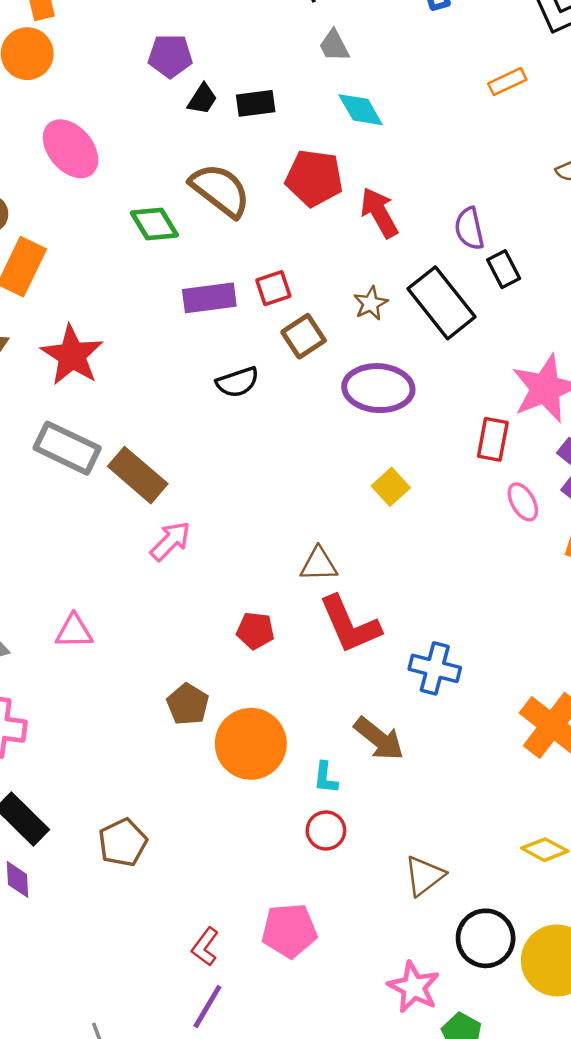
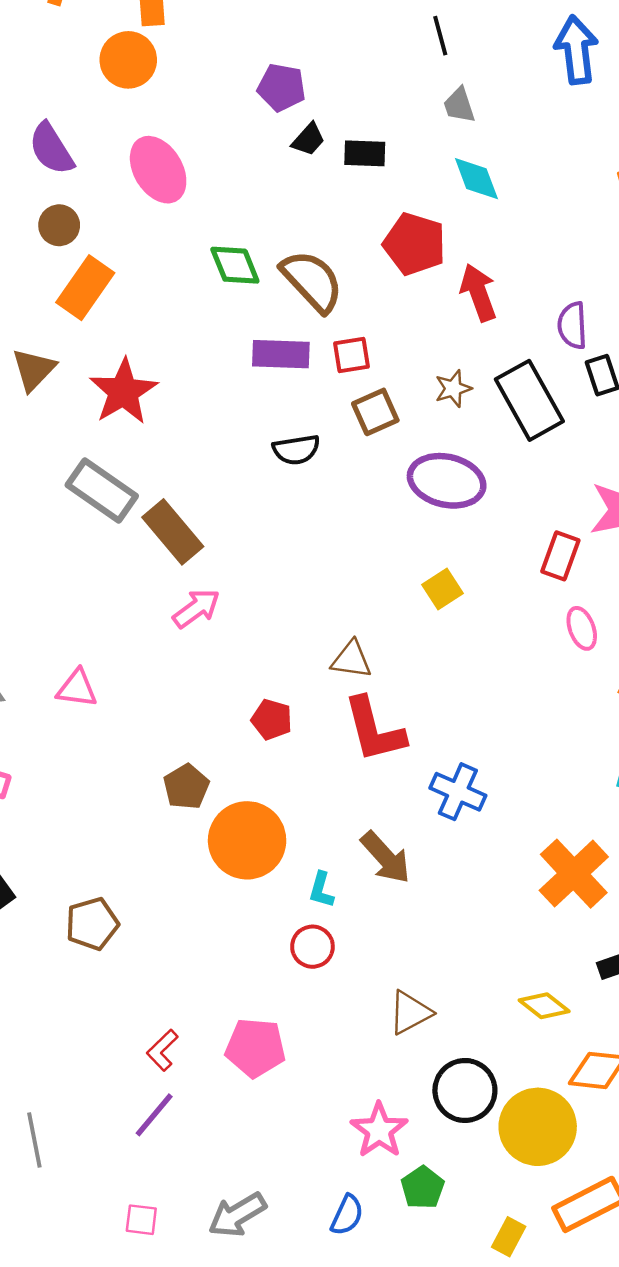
brown semicircle: (220, 190) -> (312, 281), moved

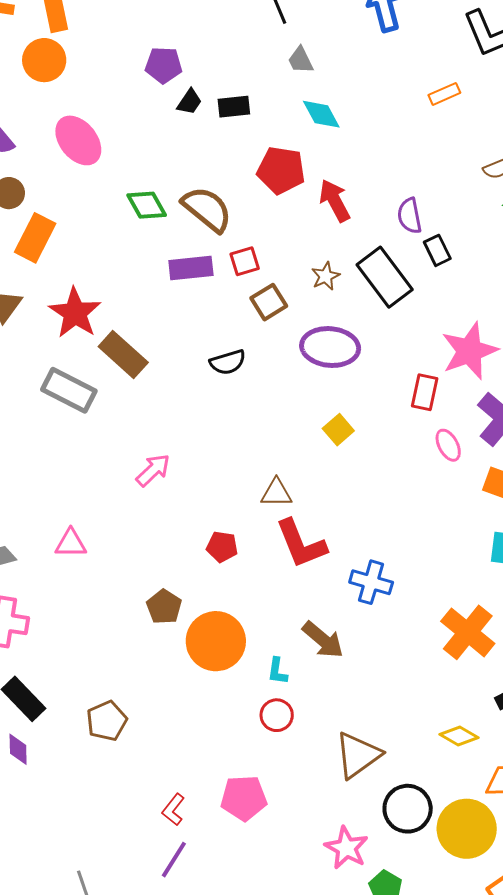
black semicircle: (296, 450) -> (228, 362), moved
brown rectangle: (173, 532) -> (123, 354), moved
brown triangle: (410, 1013) -> (358, 755), size x1.4

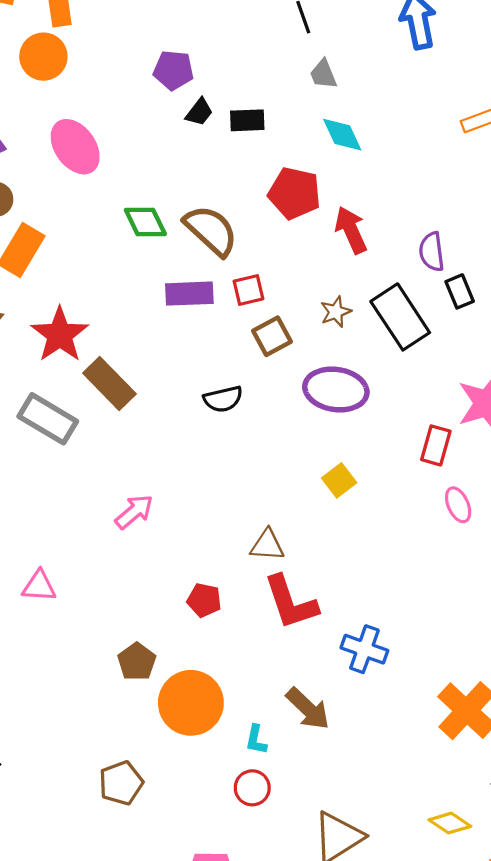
brown pentagon: (107, 721) -> (121, 783), moved

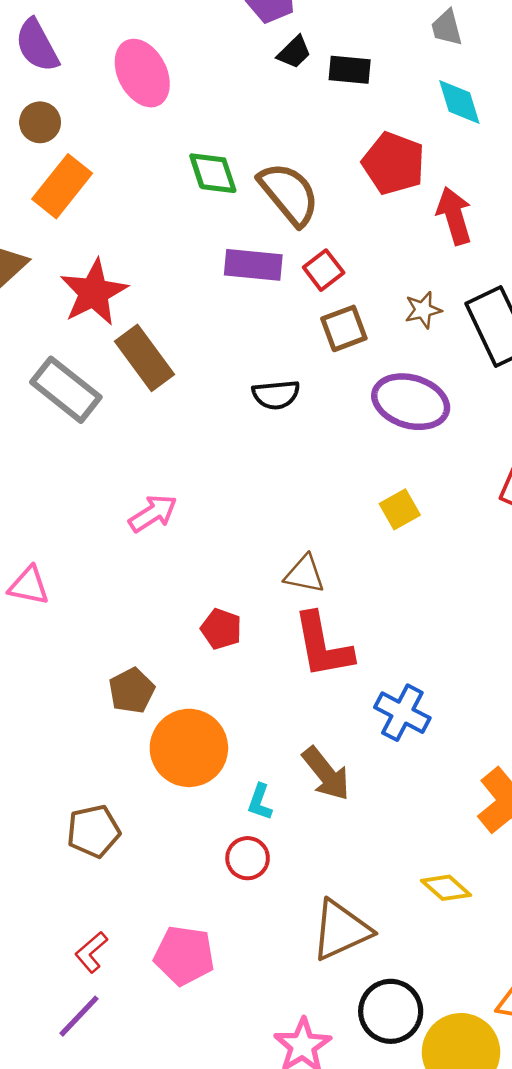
red square: (248, 290) -> (324, 270), turned -32
yellow diamond: (450, 823) -> (446, 888), moved

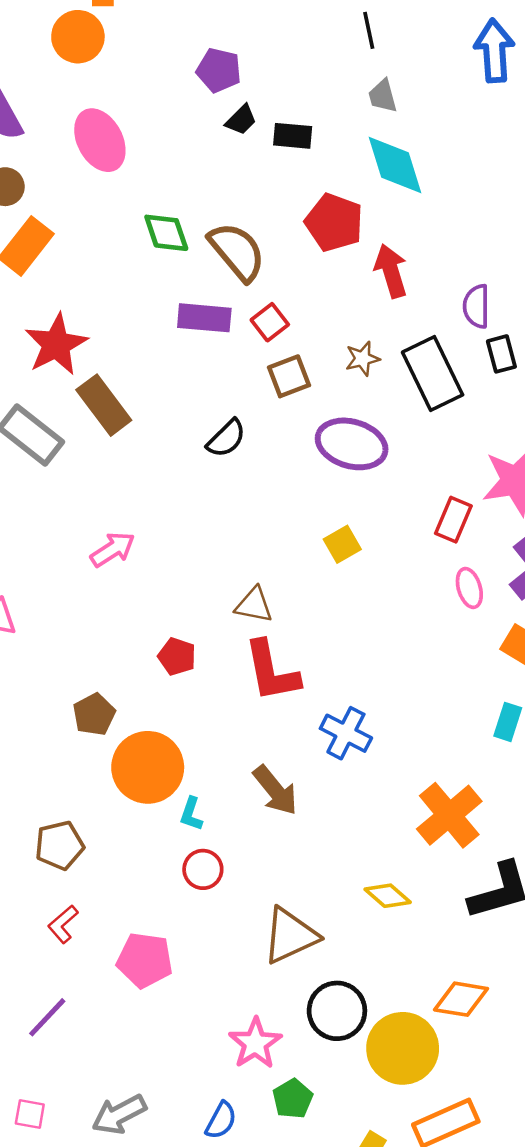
cyan diamond: (459, 102) -> (395, 165), size x1.4
black semicircle: (276, 395) -> (226, 438), turned -39
cyan L-shape: (260, 802) -> (191, 814), moved
red L-shape: (91, 952) -> (63, 924), moved

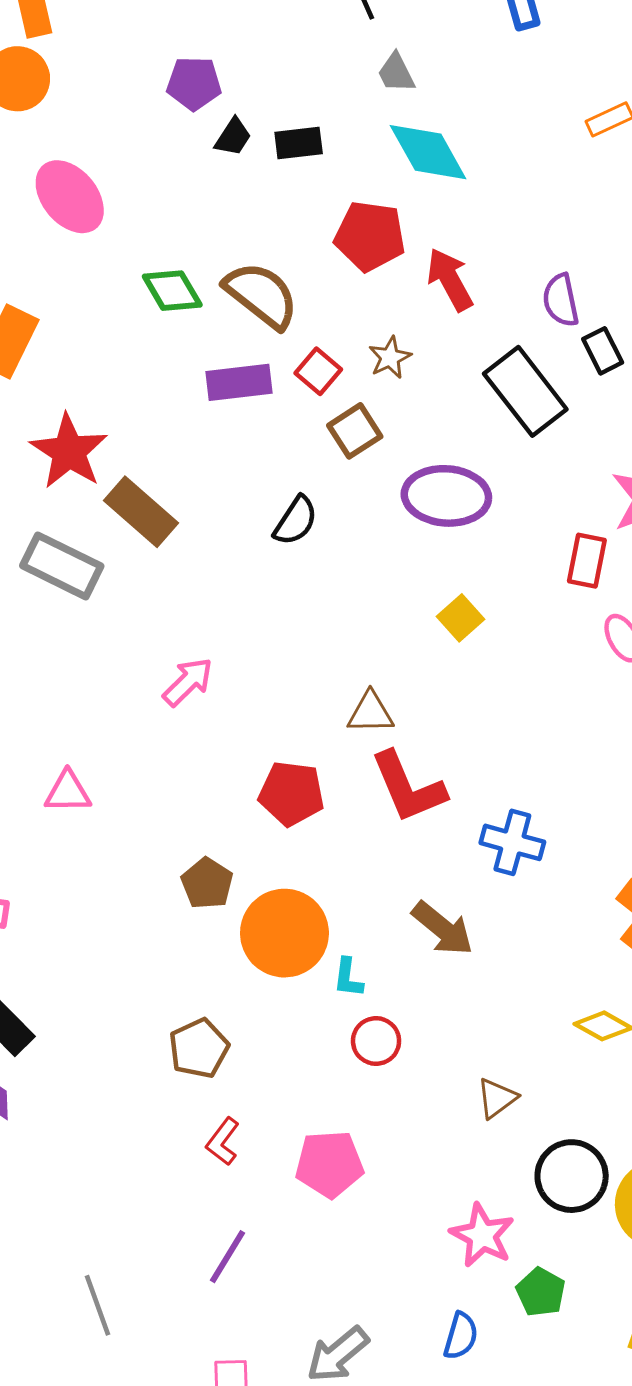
brown star: (362, 359) -> (390, 358), moved
red pentagon: (177, 656) -> (291, 793), size x1.4
brown triangle: (290, 936) -> (497, 1098), size x0.6

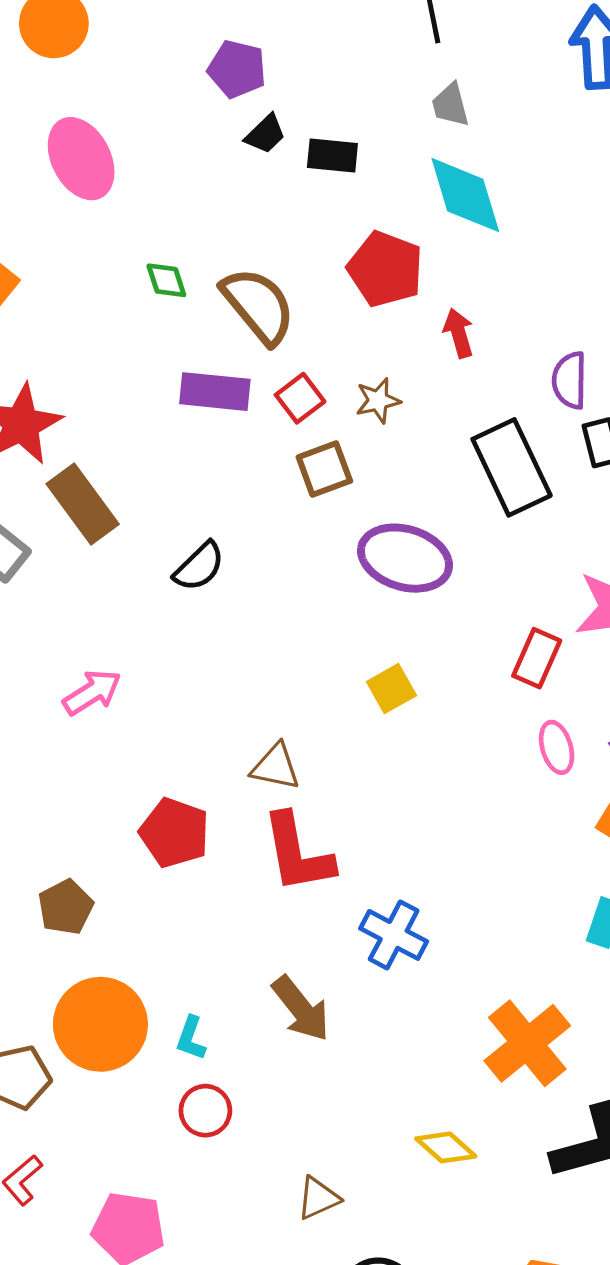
red arrow: (450, 280) -> (459, 333), size x0.7
green diamond: (172, 291) -> (166, 280), size x0.7
black semicircle: (296, 521) -> (199, 567), moved
orange circle: (284, 933) -> (100, 1024), moved

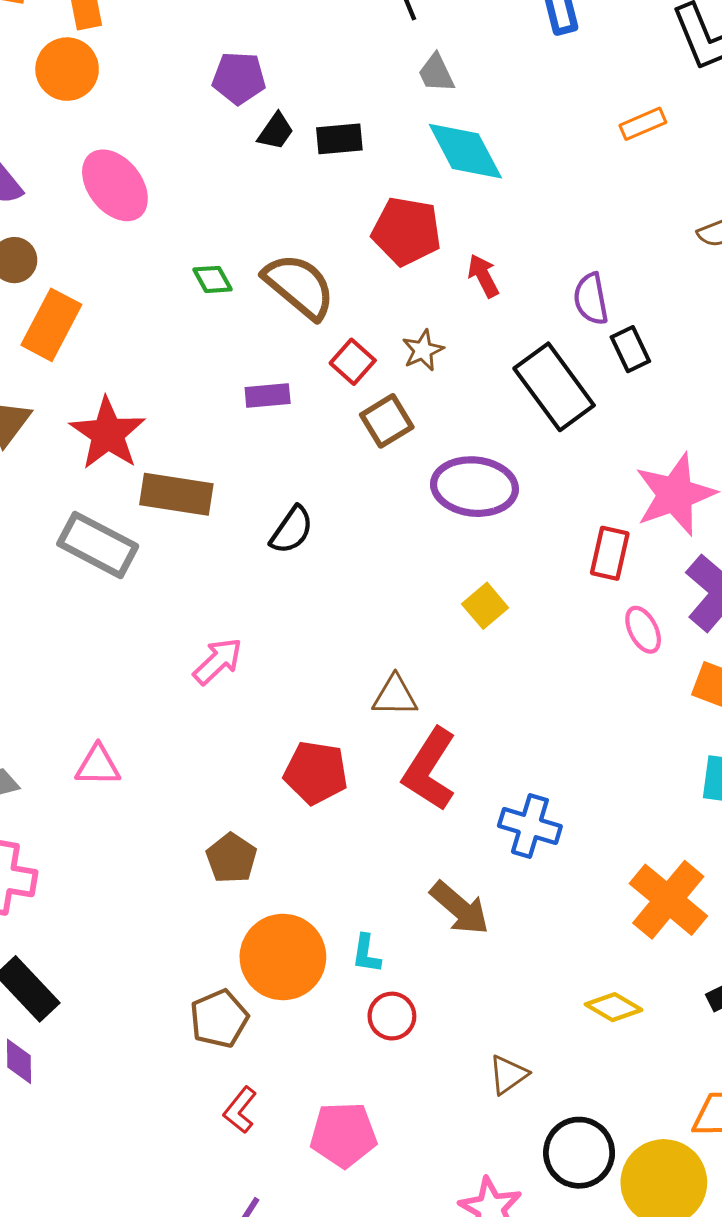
purple rectangle: (215, 392) -> (268, 395), moved, size x0.7
brown rectangle: (83, 504) -> (176, 494), turned -34
red L-shape: (298, 853) -> (430, 769), turned 54

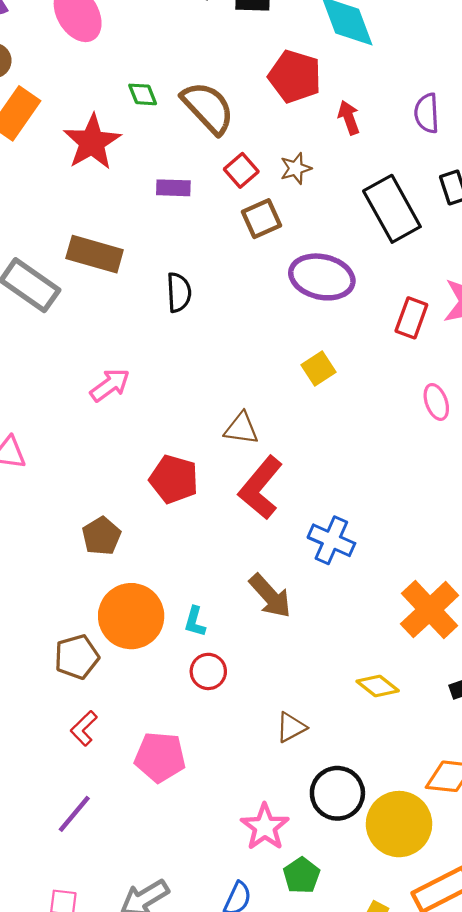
purple semicircle: (591, 299) -> (427, 113), moved
red star: (108, 434) -> (92, 142), moved
black semicircle: (292, 530) -> (179, 292), turned -45
red rectangle: (610, 553) -> (411, 318), moved

